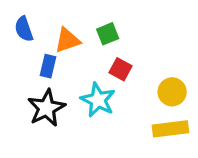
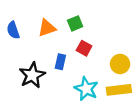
blue semicircle: (24, 29) -> (13, 30), moved
blue rectangle: (48, 66) -> (60, 62), moved
cyan star: (98, 100) -> (86, 89), moved

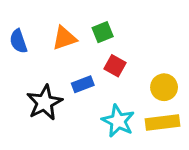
blue rectangle: (60, 62) -> (83, 84), turned 56

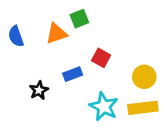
green square: (103, 32) -> (79, 19), moved
black star: (44, 103) -> (39, 90), size x0.6

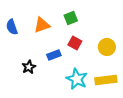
green square: (79, 19) -> (71, 18), moved
yellow circle: (144, 77) -> (107, 47), moved

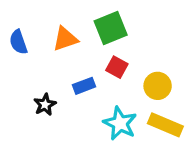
green square: (71, 18) -> (111, 28), size x1.5
yellow circle: (107, 47) -> (158, 86), moved
yellow rectangle: (106, 80) -> (165, 125), turned 30

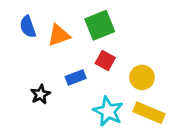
blue semicircle: (18, 42) -> (28, 27), moved

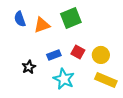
red square: (105, 61) -> (78, 52), moved
cyan star: (108, 111) -> (64, 79), moved

